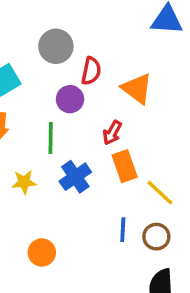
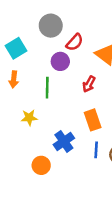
red semicircle: (91, 71) -> (75, 42), turned 30
orange rectangle: (125, 166) -> (93, 120), moved
blue cross: (75, 177) -> (64, 141), moved

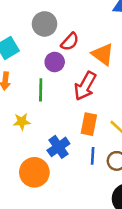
red arrow: (89, 84) -> (85, 86), size x1.6
orange rectangle: (93, 120) -> (89, 124), turned 30
orange circle: (41, 165) -> (34, 172), size x1.5

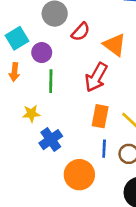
purple circle: (55, 62) -> (42, 53), moved
blue cross: (58, 147) -> (51, 140), moved
orange circle: (34, 172) -> (79, 175), moved

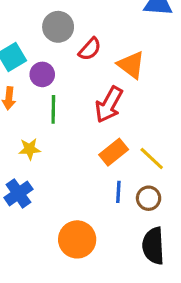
orange rectangle: (100, 116) -> (114, 152), turned 40
blue cross: (51, 140) -> (18, 193), moved
orange circle: (79, 175) -> (77, 239), moved

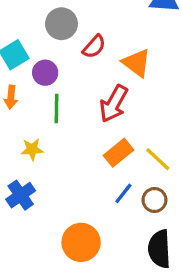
blue line: (118, 192) -> (123, 193), turned 35

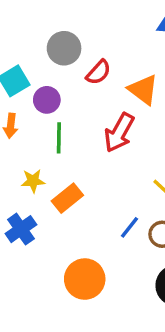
orange rectangle: (119, 153) -> (67, 198), moved

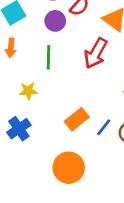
purple circle: (47, 100) -> (55, 21), moved
orange rectangle: (67, 198) -> (77, 119), moved

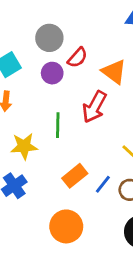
green line: (49, 57) -> (58, 125), moved
yellow star: (28, 91) -> (24, 146), size x1.4

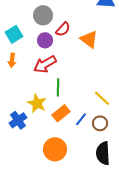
red arrow: (94, 107) -> (45, 64), moved, turned 30
green line: (58, 125) -> (58, 87), moved
yellow star: (24, 146) -> (37, 103), moved, turned 30

